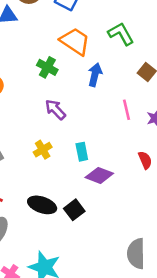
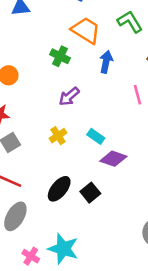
purple arrow: (55, 109) -> (69, 97), turned -85
cyan rectangle: (82, 152) -> (96, 136), turned -42
black ellipse: (42, 205) -> (59, 189), turned -68

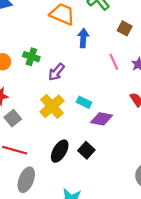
green cross: (60, 56) -> (31, 57), moved
yellow cross: (58, 136) -> (52, 106), size x1.6

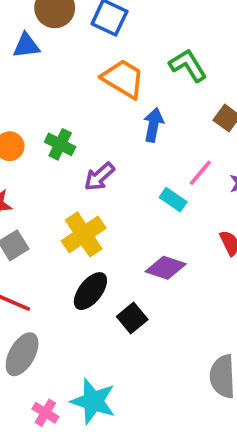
pink line: (114, 62) -> (200, 173), turned 56
cyan rectangle: (84, 102) -> (173, 200), moved
black ellipse: (60, 151) -> (90, 291), moved

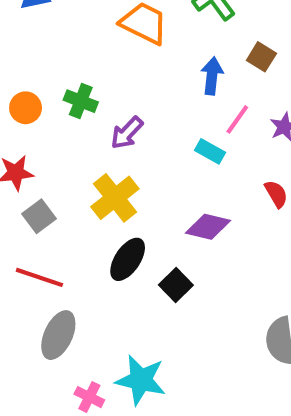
blue arrow: (153, 125) -> (212, 76), moved

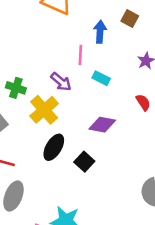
green cross: (81, 101) -> (16, 88), moved
pink line: (237, 119) -> (80, 55), moved, turned -30
purple arrow: (127, 133) -> (61, 82), moved, turned -90

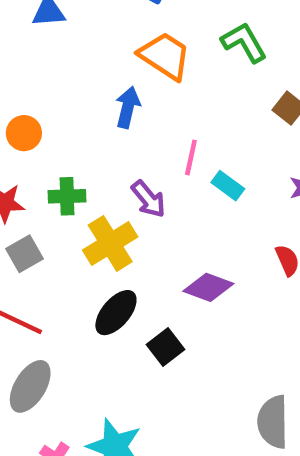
blue arrow: (100, 32) -> (128, 107), moved
cyan rectangle: (101, 78) -> (228, 186), moved
green cross: (16, 88) -> (67, 196), turned -30

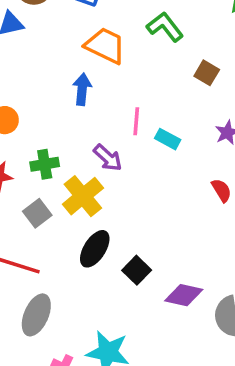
gray square: (25, 254) -> (37, 213), moved
purple diamond: (208, 287) -> (184, 295), moved

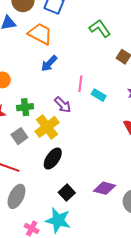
orange trapezoid: (105, 46) -> (40, 34), moved
blue arrow: (82, 89) -> (49, 63), turned -144
black square: (137, 270) -> (67, 193), moved

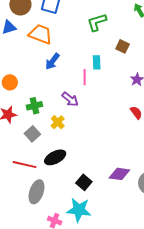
green L-shape: (100, 28) -> (97, 22), turned -65
cyan rectangle: (99, 95) -> (97, 62), moved, turned 64
yellow cross: (47, 127) -> (58, 122), size x0.6
black ellipse: (53, 159) -> (55, 157), moved, turned 35

